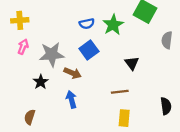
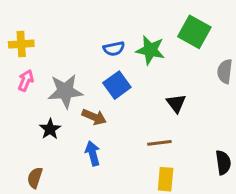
green star: (113, 25) -> (150, 50), turned -30

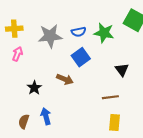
gray star: (65, 91) -> (50, 36), moved
blue arrow: (93, 153) -> (46, 116), moved

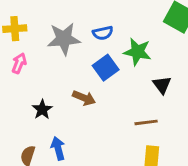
green star: (104, 33) -> (137, 52), moved

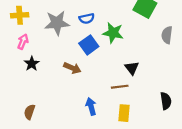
black triangle: (162, 85) -> (132, 68), moved
black star: (42, 109) -> (32, 64), moved
blue arrow: (58, 148) -> (91, 106), moved

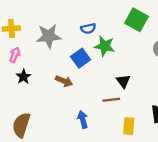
blue semicircle: (87, 19) -> (88, 28), moved
brown semicircle: (29, 112) -> (21, 125), size x1.6
yellow rectangle: (124, 113) -> (129, 126), moved

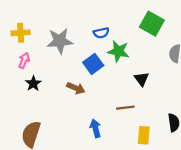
black triangle: (123, 81) -> (141, 79), moved

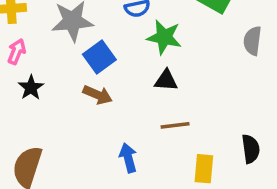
blue square: (93, 64) -> (99, 57), moved
black triangle: (141, 79) -> (166, 80), moved, turned -49

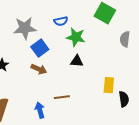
brown line: (175, 125) -> (62, 97), moved
blue arrow: (128, 158) -> (40, 110), moved
yellow rectangle: (204, 169) -> (109, 85), moved

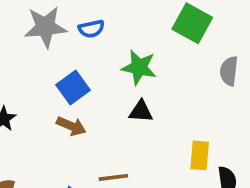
blue semicircle: (61, 21) -> (91, 29), moved
gray star: (25, 28) -> (45, 27), moved

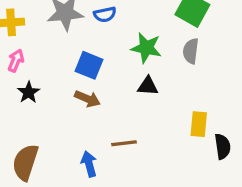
gray semicircle: (229, 71) -> (191, 51), moved
blue square: (73, 88) -> (89, 65), turned -32

